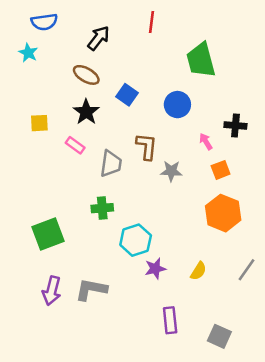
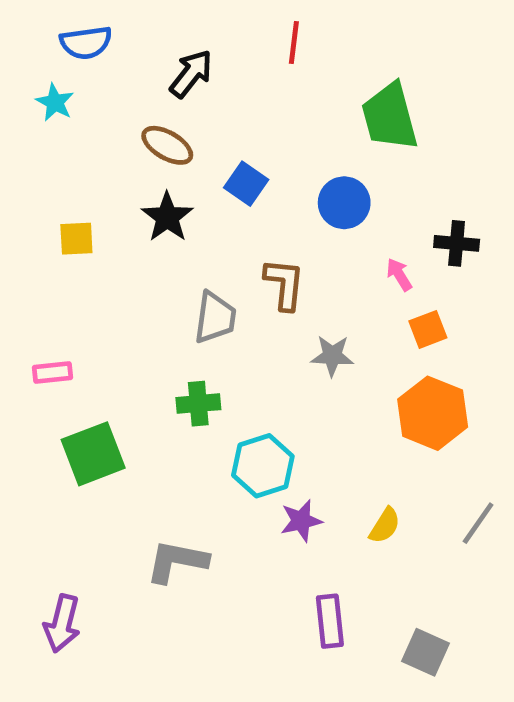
pink rectangle: (75, 145) -> (52, 372), moved, turned -42
gray star: (171, 171) -> (332, 356), moved
purple arrow: (52, 291) -> (62, 624), moved

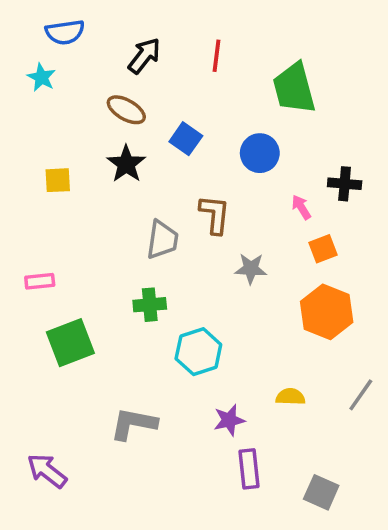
red line: (294, 43) -> (216, 56), moved
purple star: (301, 521) -> (229, 420), moved
yellow semicircle: (385, 526) -> (290, 397), turned -120
purple arrow: (62, 624) -> (47, 471), turned 114

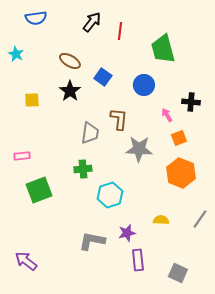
black arrow: (144, 56) -> (92, 22), moved
cyan star: (41, 77) -> (16, 54), moved
gray star: (251, 269) -> (139, 149), size x1.5
gray L-shape: (133, 424) -> (92, 241), moved

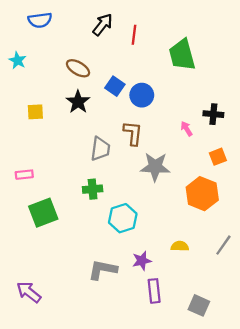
blue circle: (144, 85) -> (142, 95), moved
orange square: (179, 138) -> (218, 157), moved

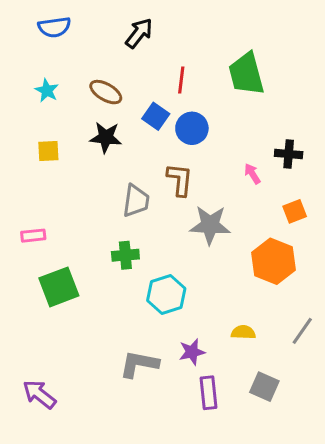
red line: (134, 35) -> (181, 80), moved
cyan star: (18, 60) -> (47, 91), moved
black star: (78, 102) -> (106, 137), turned -30
gray square: (199, 305) -> (264, 387), moved

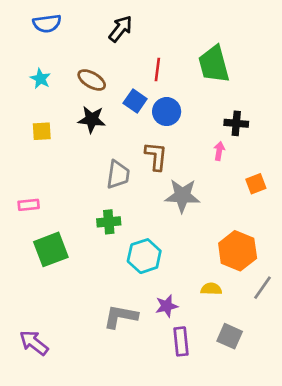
black cross: (289, 154) -> (236, 123), moved
pink arrow: (252, 174) -> (219, 151), turned 42
orange hexagon: (273, 261) -> (238, 251), moved

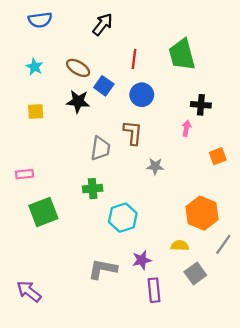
blue square: (135, 101) -> (104, 86), moved
gray star: (182, 196) -> (155, 166), size x0.6
gray square: (230, 336) -> (195, 273), moved, turned 30

